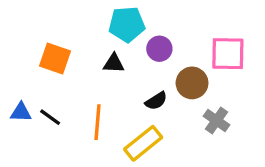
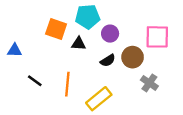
orange square: (55, 59) -> (56, 29), moved
black semicircle: (156, 101) -> (108, 61), moved
blue triangle: (21, 112) -> (15, 50), moved

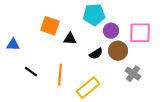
cyan pentagon: (88, 17) -> (94, 15), moved
purple circle: (110, 34) -> (111, 31), moved

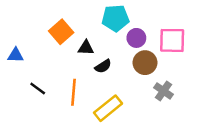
orange square: (50, 26) -> (61, 32), turned 30
black semicircle: (96, 54) -> (103, 66), moved

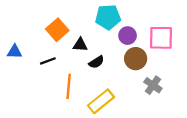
black line: (38, 88) -> (48, 61), moved, turned -56

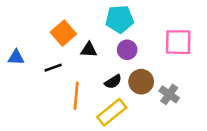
purple circle: (128, 36) -> (127, 50), moved
brown circle: (136, 59) -> (141, 82), moved
black semicircle: (96, 62) -> (113, 82), moved

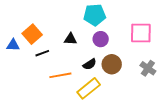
orange square: (63, 33) -> (32, 34), moved
gray cross: (169, 94) -> (148, 68), moved
orange line: (76, 96) -> (60, 75), turned 75

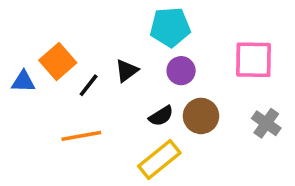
black triangle: (70, 39) -> (127, 71), turned -40
black line: (42, 53) -> (89, 85), moved, turned -32
orange line: (60, 75) -> (81, 136), moved

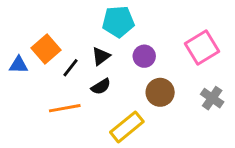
cyan pentagon: (170, 27) -> (118, 22), moved
pink square: (254, 60) -> (202, 48), turned -32
black semicircle: (161, 116) -> (101, 87), moved

